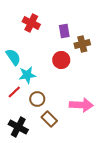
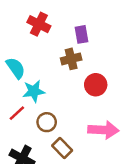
brown cross: (82, 44) -> (71, 59), moved
red circle: (61, 60) -> (96, 85), moved

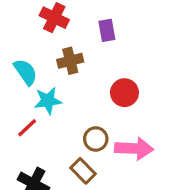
brown cross: (71, 59) -> (70, 61), moved
brown circle: (47, 122) -> (96, 139), moved

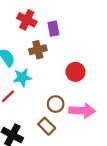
purple rectangle: (107, 30) -> (53, 29), moved

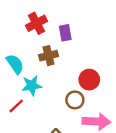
red cross: (27, 20) -> (37, 23), turned 36
brown circle: (56, 104) -> (75, 100), moved

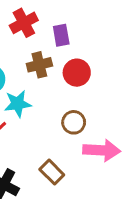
red circle: (89, 80) -> (77, 73), moved

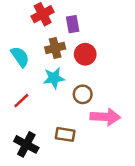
cyan star: (18, 104) -> (54, 78), moved
brown rectangle: (52, 172) -> (65, 134), turned -36

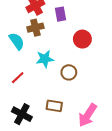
brown cross: (55, 48) -> (35, 28), moved
red circle: (85, 54) -> (82, 39), moved
pink arrow: (105, 117) -> (88, 115), moved, turned 120

